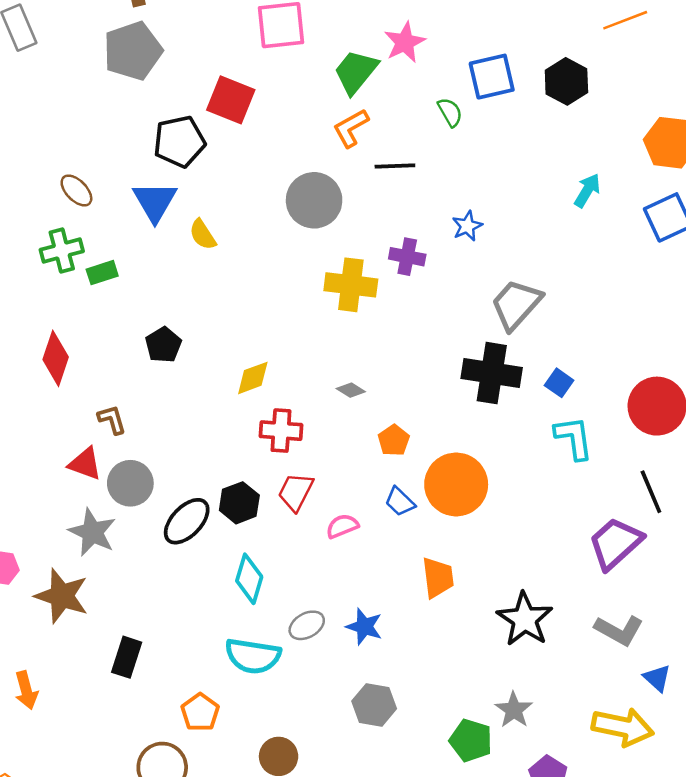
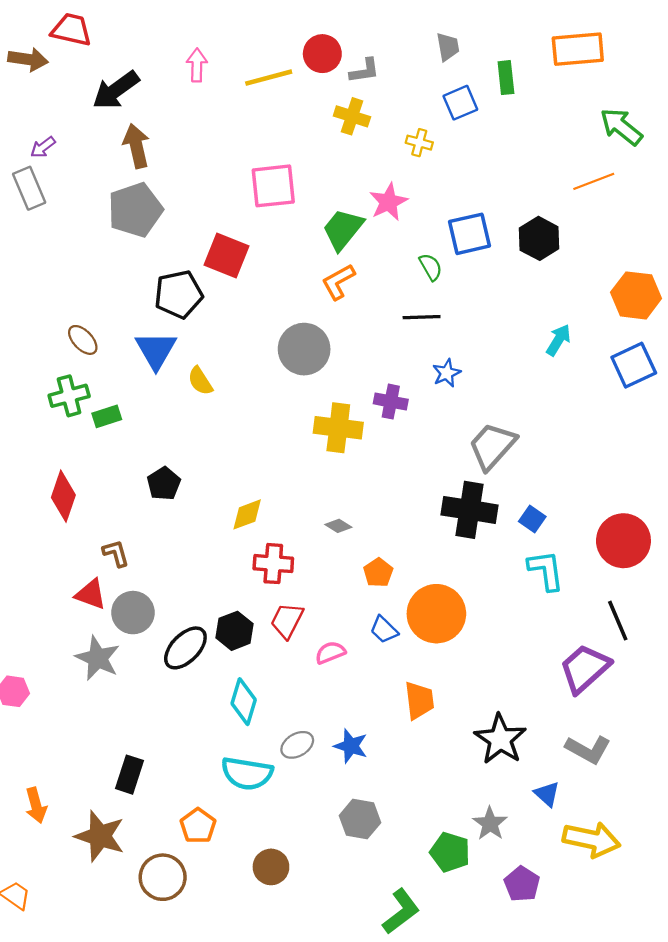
black line: (395, 166) -> (422, 317), moved
brown star: (62, 596) -> (100, 836), moved
blue triangle: (657, 678) -> (547, 794), moved

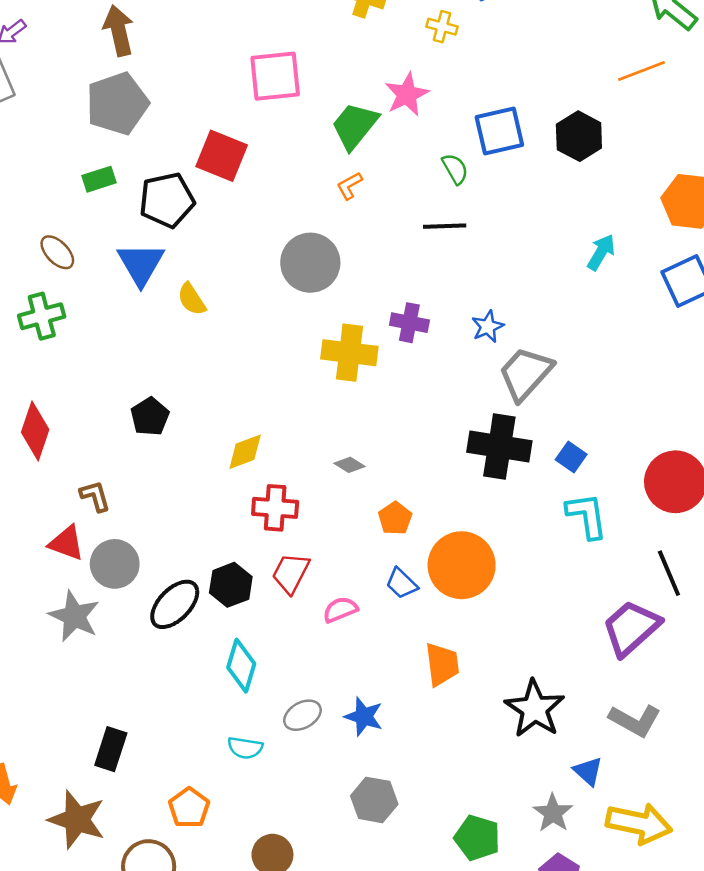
orange L-shape: (338, 282) -> (349, 186), size x0.7
blue star: (447, 373) -> (488, 327), moved
green rectangle: (107, 416) -> (99, 179), moved
cyan semicircle: (247, 773) -> (245, 748), size x0.6
gray star: (490, 824) -> (553, 813), moved

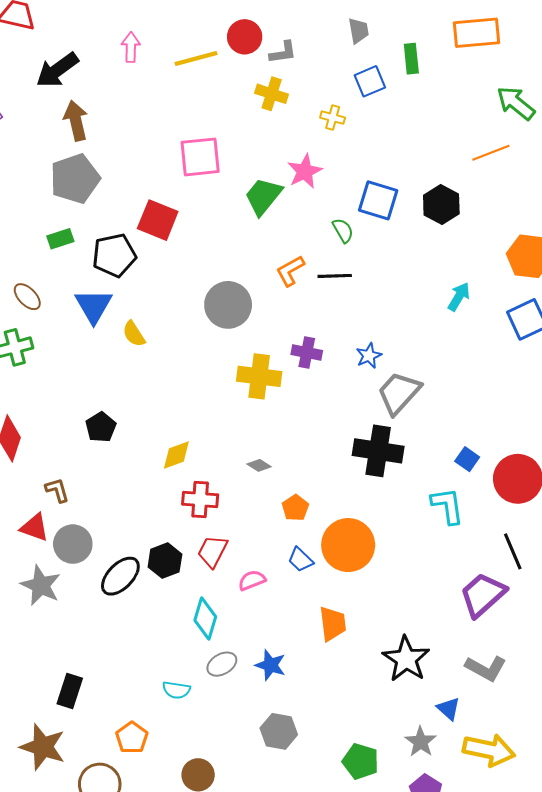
blue square: (499, 131) -> (378, 200), turned 30
orange L-shape: (349, 186) -> (290, 271), moved, size x1.4
blue square: (571, 457) -> (467, 459), moved
cyan diamond: (241, 666) -> (205, 619), moved

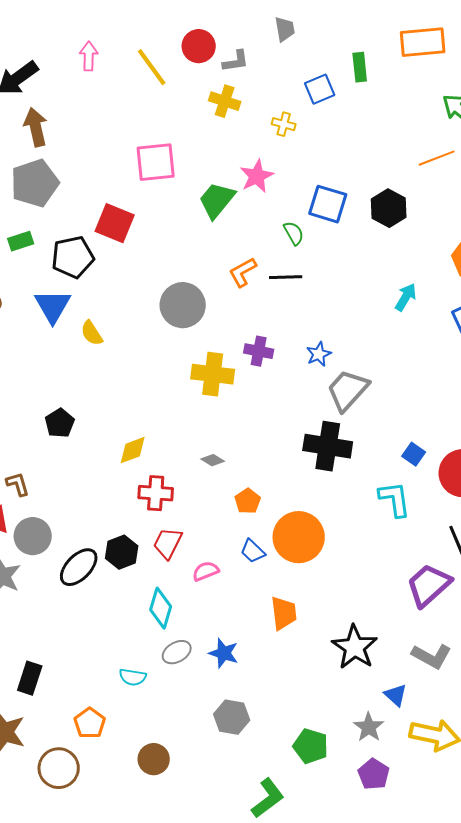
gray trapezoid: (358, 31) -> (285, 29), moved
yellow line: (196, 59) -> (152, 67), turned 69

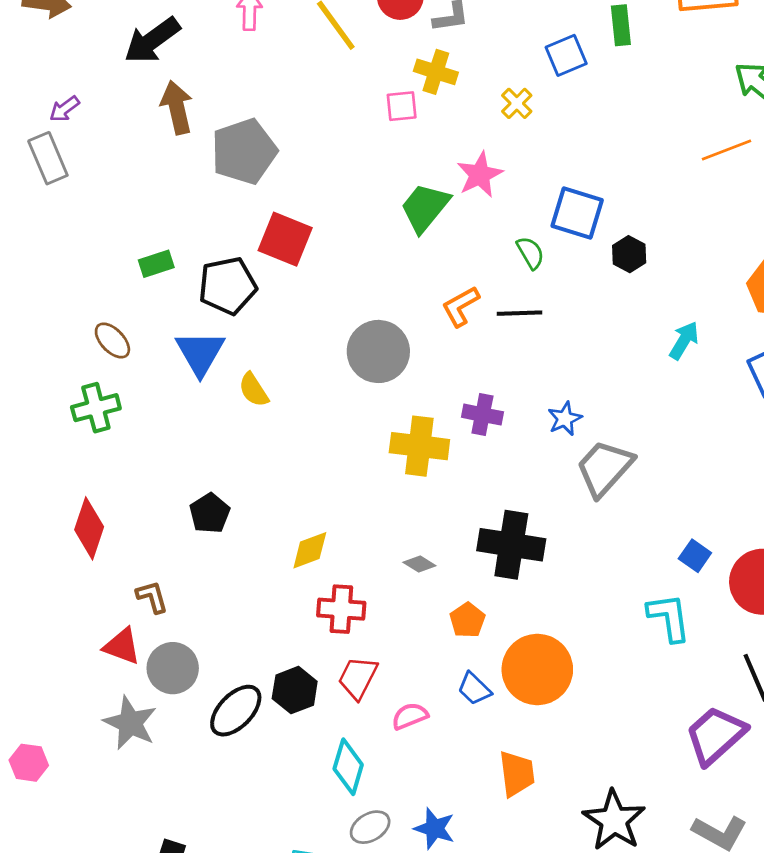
yellow cross: (284, 124) -> (517, 103), turned 30
pink square: (156, 162) -> (402, 106), moved, size x0.6
gray pentagon: (35, 183) -> (244, 151), moved
black hexagon: (389, 208) -> (629, 254), moved, size x0.7
black cross: (328, 446) -> (511, 545), moved

